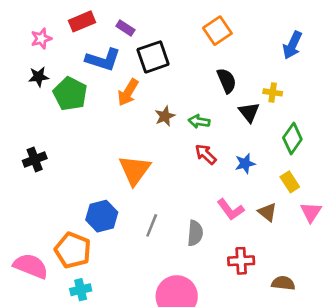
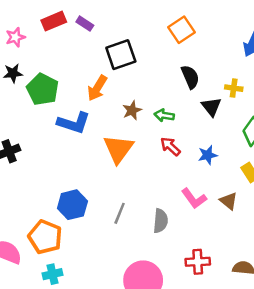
purple rectangle: (125, 28) -> (85, 24), moved
blue L-shape: (103, 60) -> (74, 123), moved
orange triangle: (135, 170) -> (118, 149), moved
red cross: (241, 261) -> (198, 262), moved

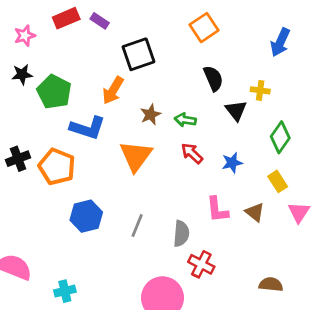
pink L-shape: (194, 198) -> (217, 209), turned 30
orange pentagon: (45, 237) -> (57, 167), moved
red cross: (198, 262) -> (201, 264), moved, turned 30

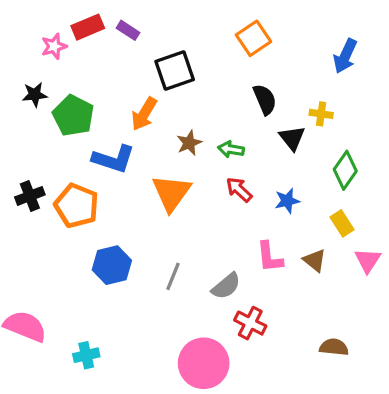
pink star: (25, 36) -> (54, 46), moved
gray semicircle: (181, 234) -> (226, 286), turned 45

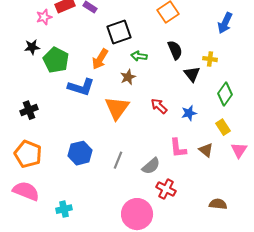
green arrow: (231, 149) -> (139, 56), moved
orange pentagon: (77, 206) -> (28, 154), moved

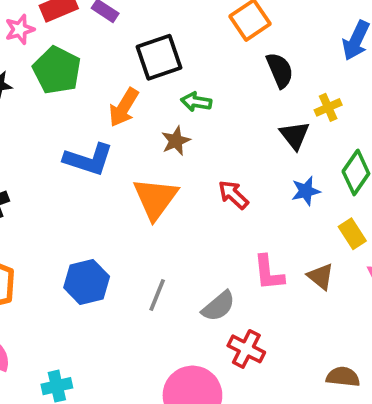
black semicircle: (175, 50) -> (280, 70), moved
yellow cross: (210, 59) -> (328, 107), turned -32
green pentagon: (56, 60) -> (57, 70), moved
blue star: (189, 113) -> (306, 191), moved

